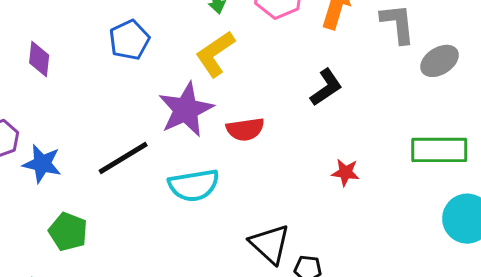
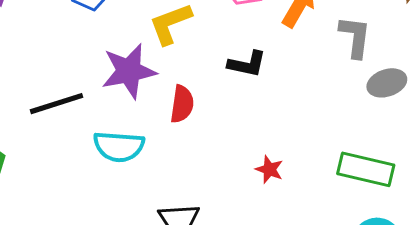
black L-shape: (326, 87) -> (247, 64), moved, turned 33
red semicircle: (245, 129) -> (182, 104), turned -87

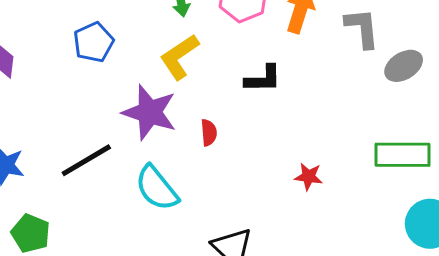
purple star: (129, 71) -> (150, 112), turned -30
red semicircle: (182, 104) -> (209, 133), size x0.7
cyan semicircle: (119, 146) -> (157, 188), turned 60

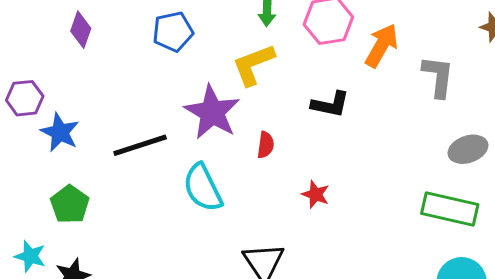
gray ellipse: (404, 66) -> (468, 149), moved
red star: (309, 177) -> (316, 194), moved

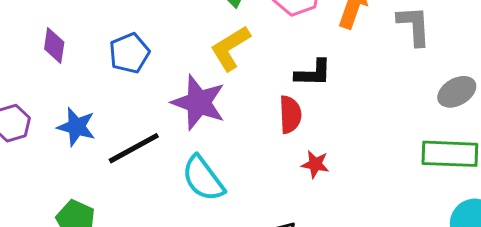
blue pentagon: (173, 32) -> (129, 53), moved
blue star: (60, 132) -> (76, 127), moved
red semicircle: (266, 145) -> (290, 114), moved, size x1.4

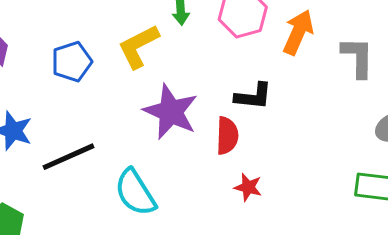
yellow L-shape: (230, 48) -> (138, 46), moved
purple star: (199, 103) -> (171, 112), moved

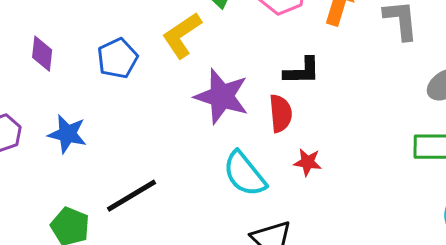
black line: (69, 157) -> (131, 196), moved
cyan semicircle: (135, 192) -> (245, 174), moved

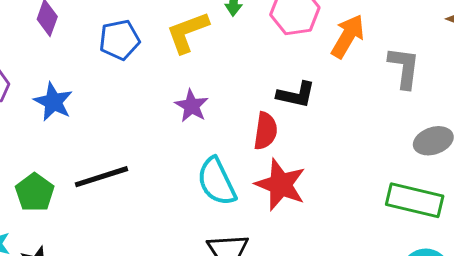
purple star: (222, 96) -> (192, 106), moved, size x0.6
red star: (308, 162) -> (281, 185), size x1.8

